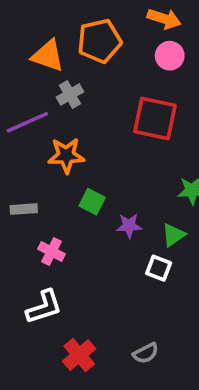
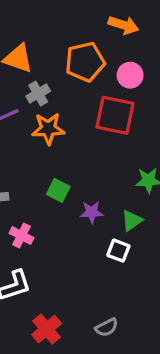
orange pentagon: (100, 41) -> (85, 62), moved
pink circle: (170, 56) -> (130, 75), moved
orange star: (66, 155) -> (48, 129), moved

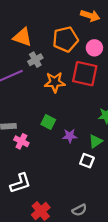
orange star: (48, 129) -> (55, 82), moved
pink cross: (21, 236) -> (21, 141), moved

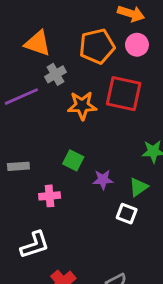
pink circle: (94, 48) -> (137, 45), moved
pink cross: (21, 141) -> (50, 196), moved, turned -32

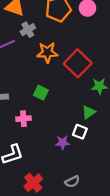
red square: (124, 94) -> (78, 63), moved, turned 32
purple star: (103, 180) -> (63, 143), moved

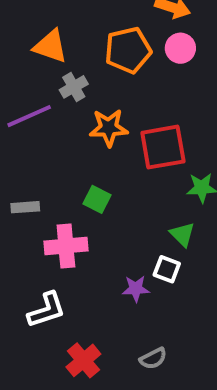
red square: (78, 63) -> (163, 147), turned 36
green triangle: (89, 112) -> (182, 234), turned -40
pink cross: (23, 119) -> (66, 246), size x1.5

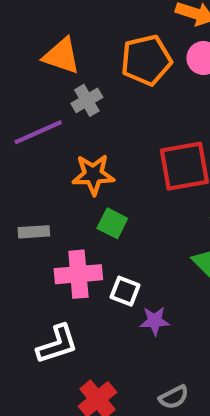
orange star: (109, 128) -> (93, 175), moved
white square: (167, 269) -> (125, 291), moved

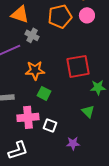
gray cross: (87, 100) -> (32, 35), turned -32
purple star: (155, 321) -> (73, 143), moved

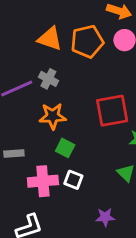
orange triangle: (20, 14) -> (50, 39), moved
gray cross: (32, 35) -> (48, 79), moved
white square: (50, 125) -> (73, 180), moved

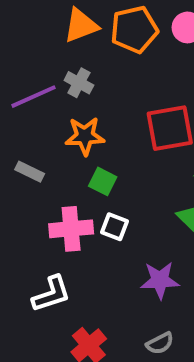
orange triangle: (50, 39) -> (81, 26), turned -40
gray rectangle: (14, 154) -> (30, 172), moved, turned 30
purple star: (105, 217) -> (160, 280), size x1.4

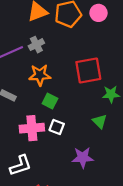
gray cross: (79, 83) -> (36, 45), turned 35

